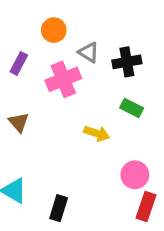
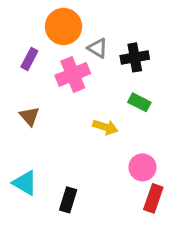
orange circle: (54, 30) -> (63, 26), size x1.5

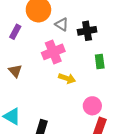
pink cross: (73, 74) -> (53, 52), moved
green rectangle: (139, 102) -> (100, 61), moved, turned 56

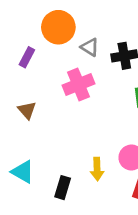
yellow arrow: (67, 78) -> (97, 169), moved, turned 70

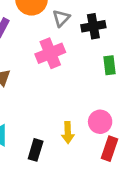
gray triangle: (90, 47) -> (61, 18), turned 42

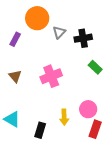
pink cross: (50, 53) -> (51, 76), moved
green rectangle: (110, 65) -> (95, 67), turned -40

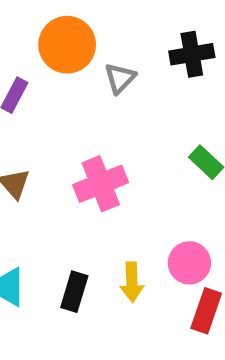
black cross: (83, 38) -> (192, 54), moved
black rectangle: (40, 130) -> (74, 292), moved

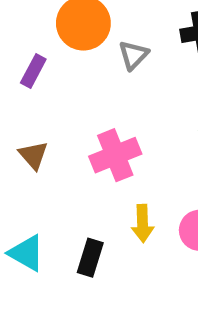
yellow arrow: (132, 282) -> (143, 223), moved

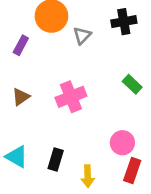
brown triangle: (33, 155) -> (21, 97), turned 36
yellow arrow: (143, 223) -> (88, 176), moved

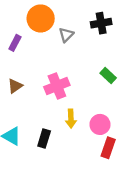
yellow arrow: (88, 176) -> (71, 119), moved

